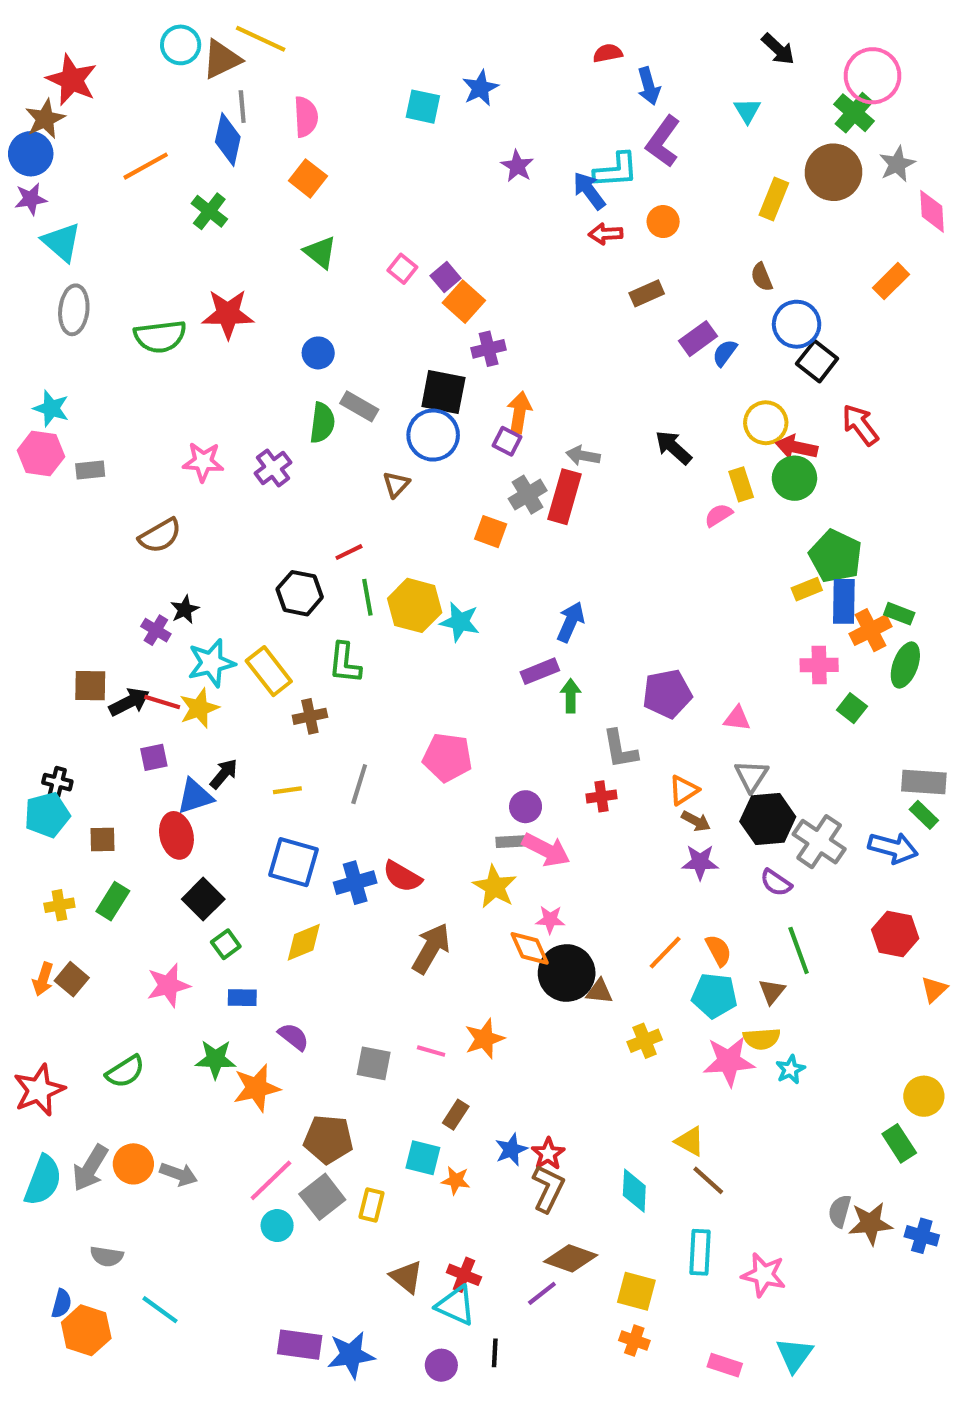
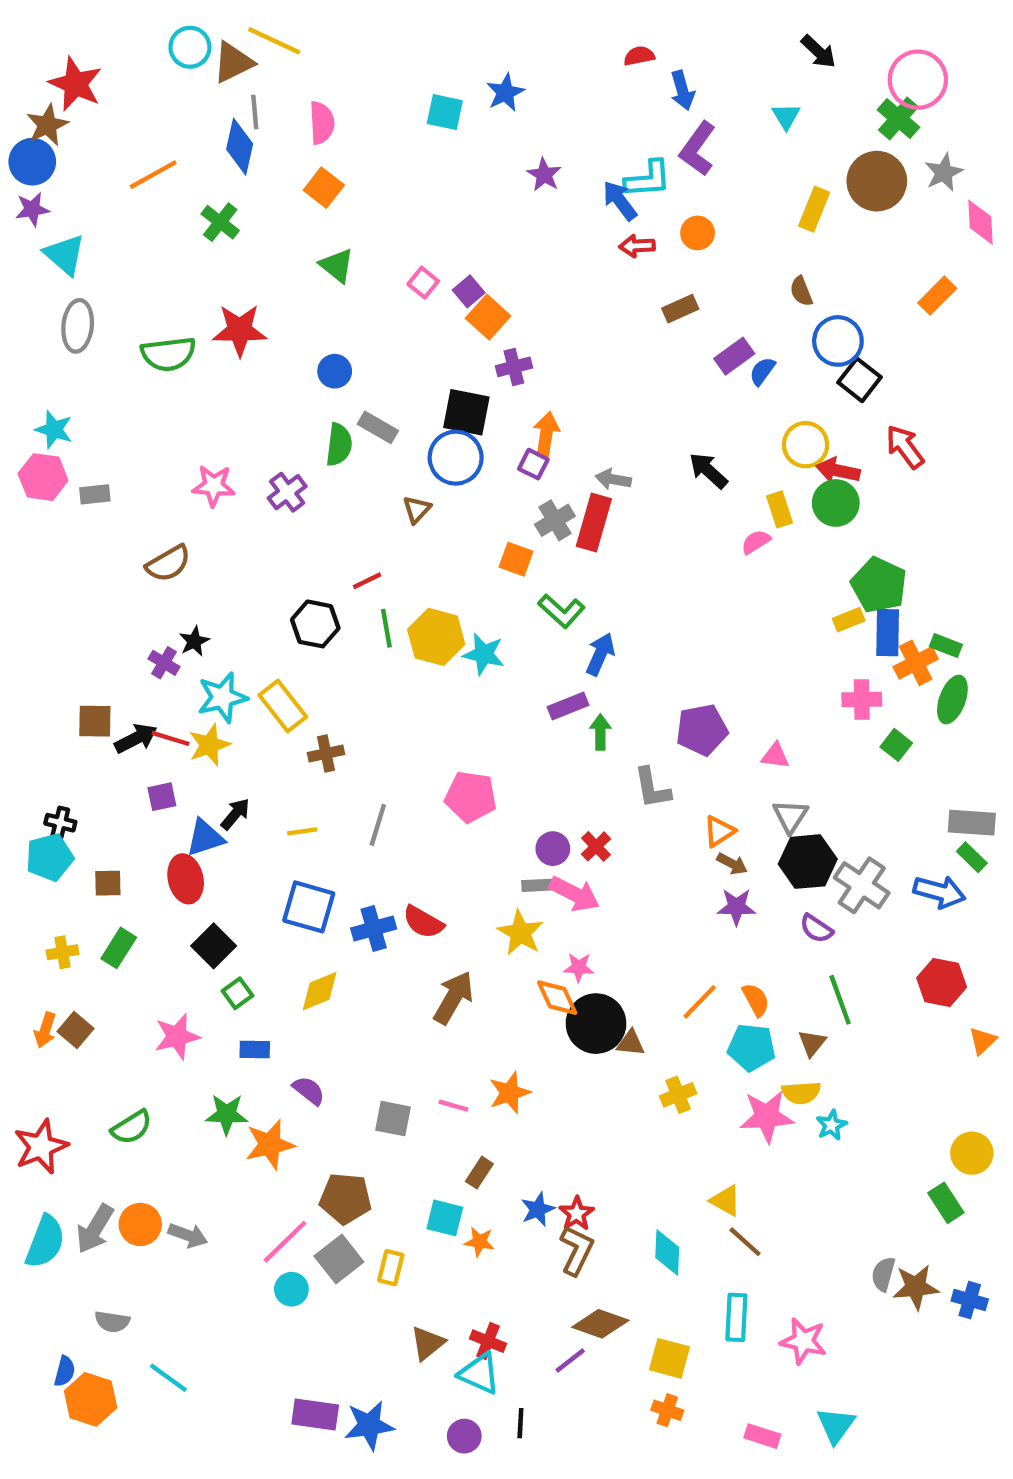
green L-shape: (345, 663) -> (561, 611), moved, turned -54
red cross: (601, 796) -> (596, 846), moved, turned -36
brown triangle: (406, 1277) -> (428, 1343), turned 42

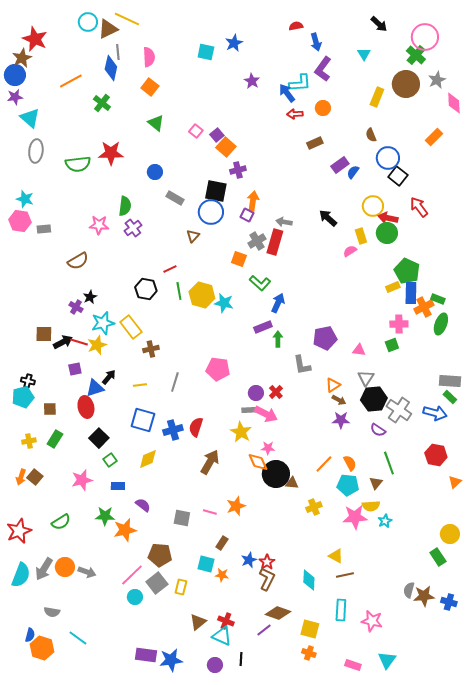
green semicircle: (339, 445) -> (125, 206), moved
green square: (896, 745) -> (392, 345), moved, turned 32
red semicircle: (423, 922) -> (196, 427), turned 78
brown line: (745, 1242) -> (345, 575), turned -54

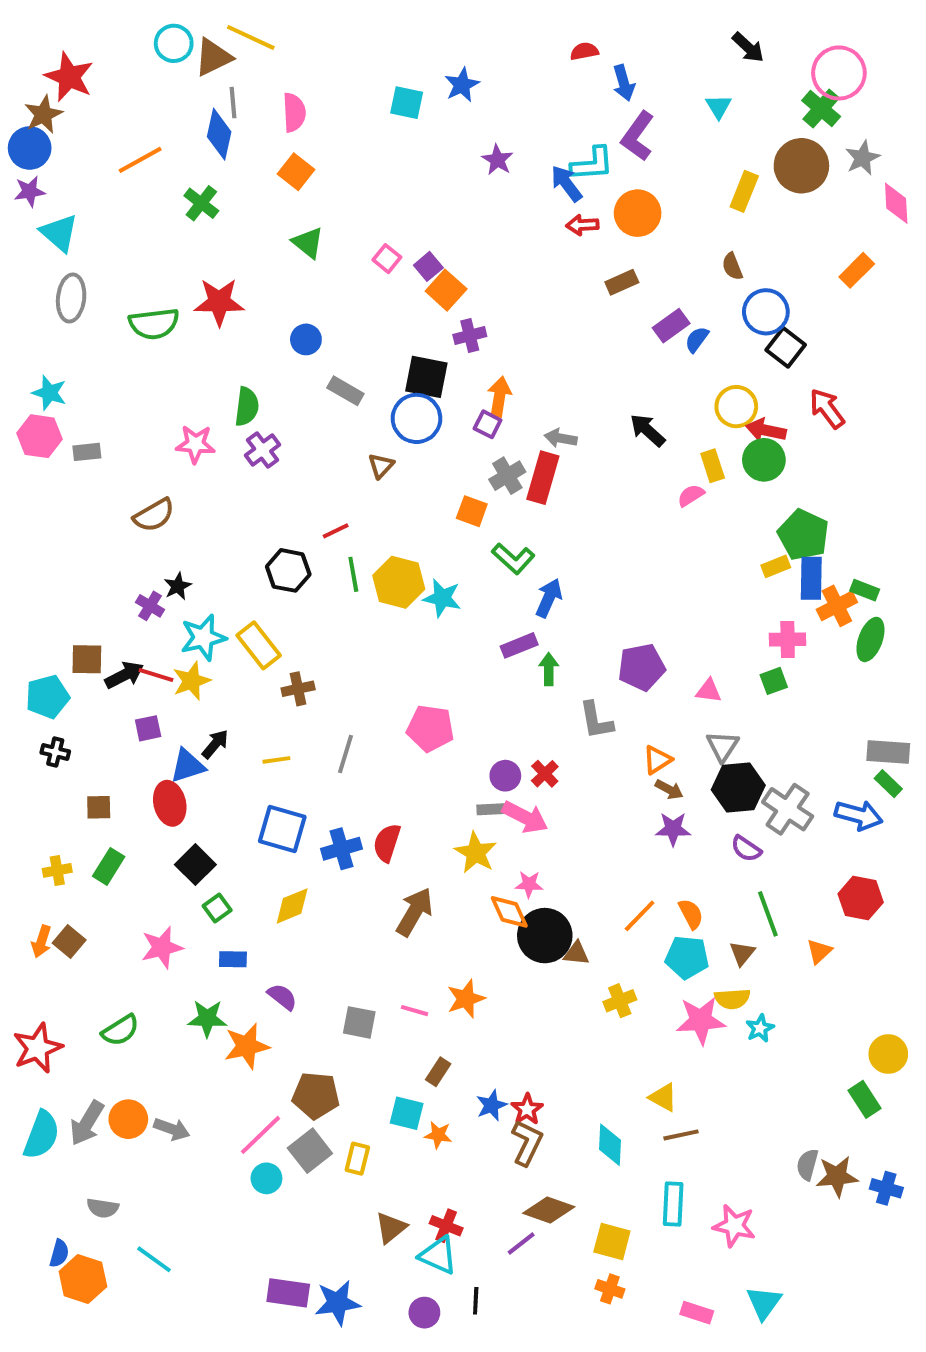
orange circle: (323, 108) -> (638, 213), size x1.5
cyan pentagon: (23, 397) -> (47, 697), moved
orange triangle: (455, 482) -> (819, 951), moved

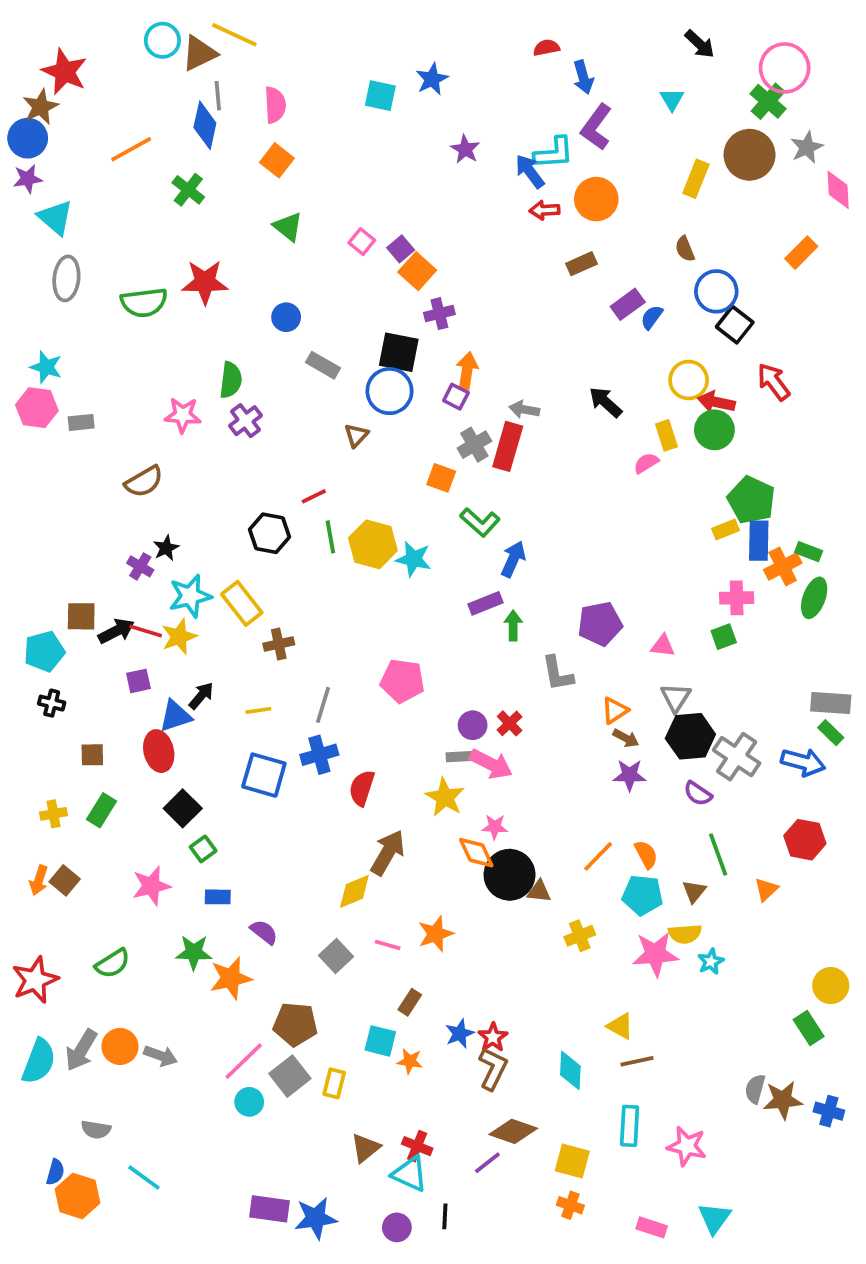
blue cross: (341, 849) -> (319, 755), moved
yellow diamond: (292, 906) -> (354, 891), moved
gray square: (359, 1022) -> (336, 956), turned 36

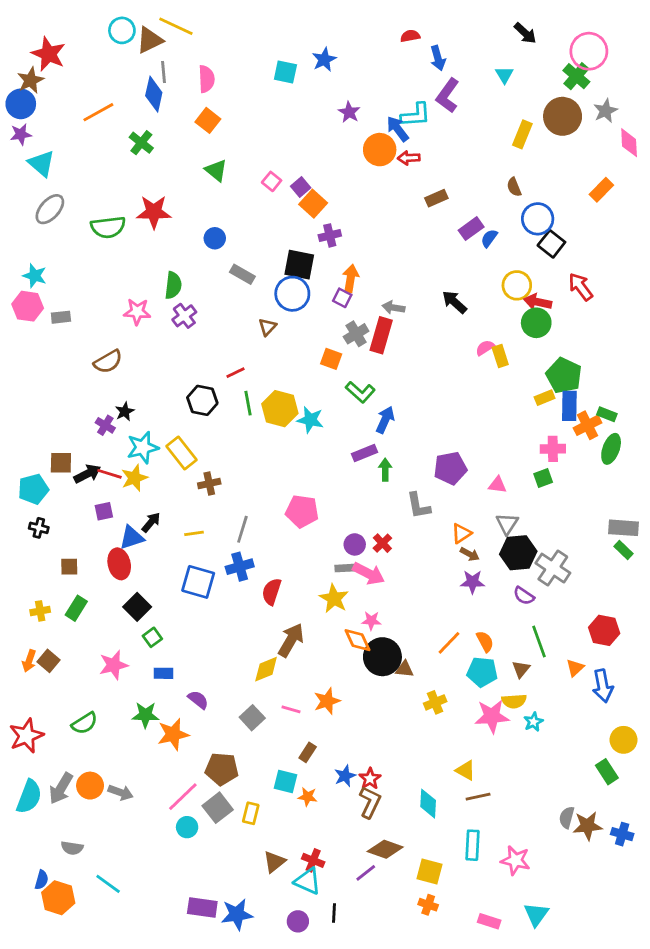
orange circle: (596, 199) -> (380, 150), moved
gray ellipse: (66, 278) -> (50, 209), turned 36
yellow rectangle: (666, 435) -> (500, 356), moved
blue arrow: (803, 762) -> (603, 686), moved, turned 64

